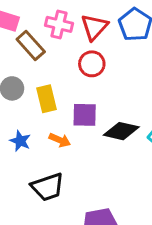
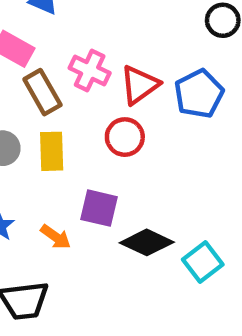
yellow rectangle: (47, 99) -> (52, 151), moved

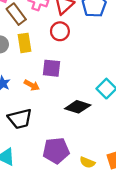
black diamond: (147, 242) -> (78, 107), moved

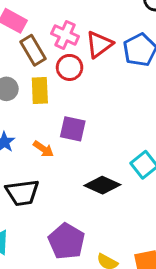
red circle: (60, 31) -> (70, 67), moved
purple pentagon: (56, 151) -> (67, 241), turned 30

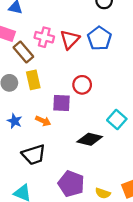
red circle: (70, 67) -> (82, 85), moved

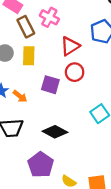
red triangle: (70, 40) -> (70, 46), moved
orange arrow: (43, 121) -> (20, 96), moved
black diamond: (90, 139) -> (55, 132), moved

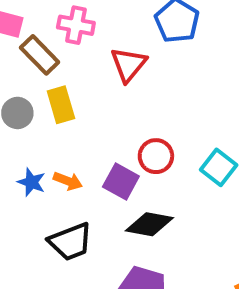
red circle: (75, 72) -> (156, 156), moved
purple square: (50, 85) -> (121, 182), moved, turned 30

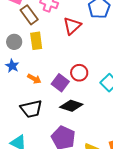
blue star: (31, 182) -> (12, 66), moved

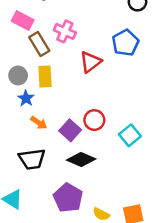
blue star: (12, 66) -> (26, 98), moved

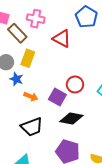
red triangle: (91, 62) -> (62, 38), turned -42
yellow rectangle: (45, 77) -> (28, 58), turned 36

